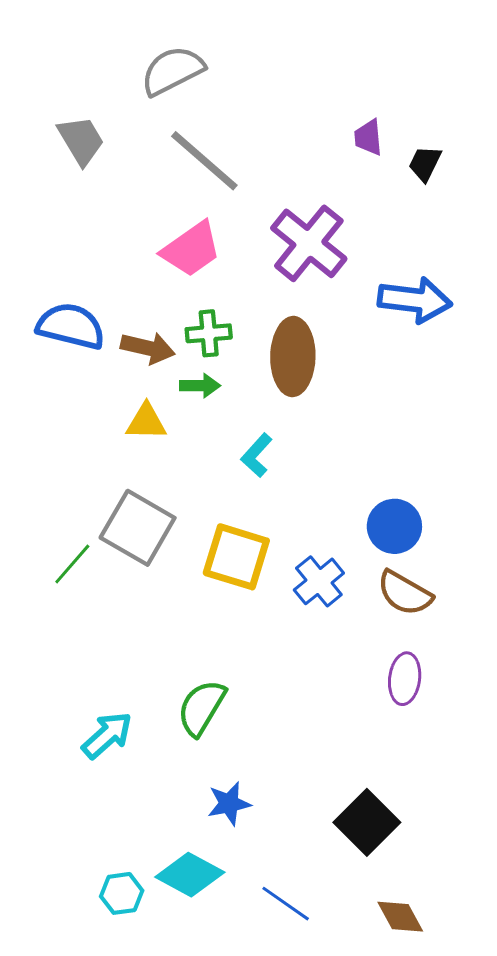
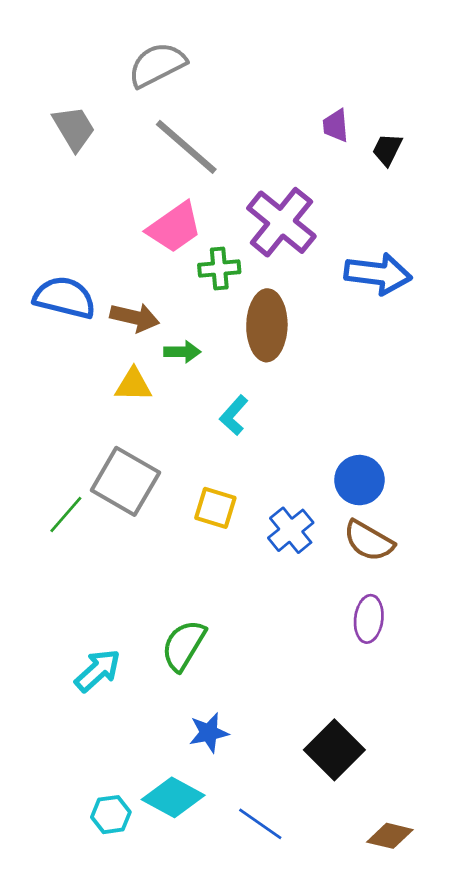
green cross: (209, 333) -> (219, 268), moved
yellow square: (236, 557) -> (215, 508), size x0.7
brown diamond: (400, 917) -> (390, 836), moved, turned -48

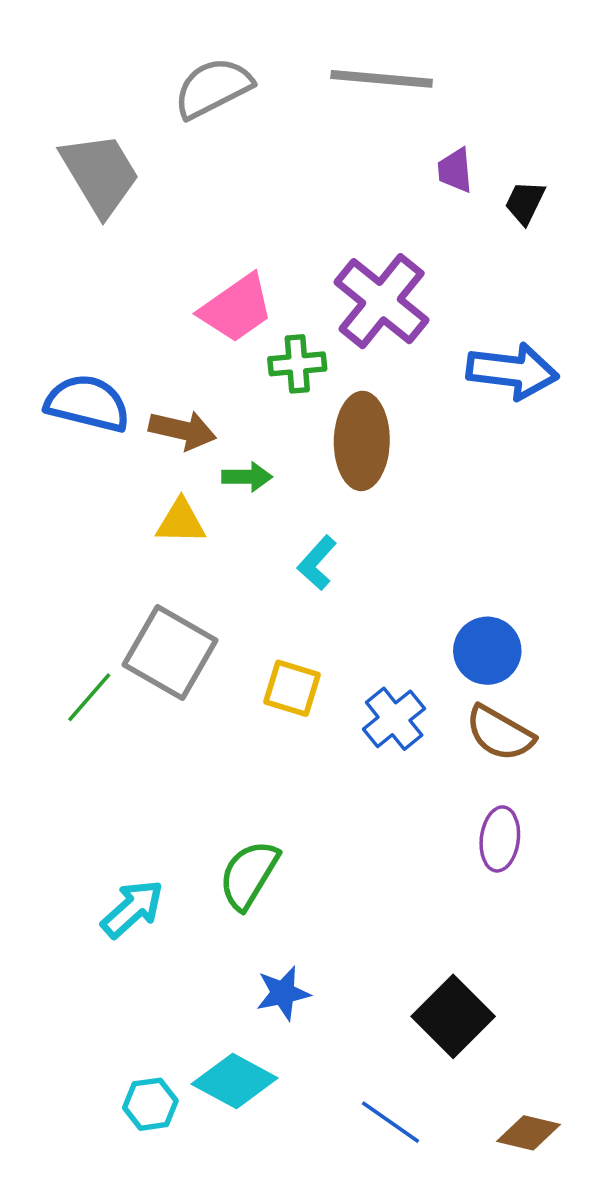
gray trapezoid: (74, 128) -> (100, 174), size x1.4
gray line: (186, 147) -> (382, 79), moved, turned -36
blue line: (260, 824) -> (390, 1122), moved

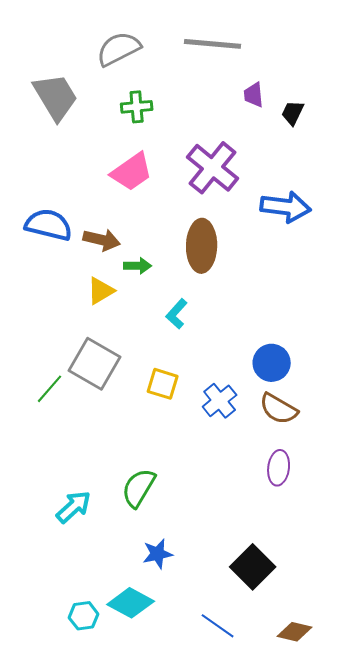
green cross: (297, 364) -> (137, 107), moved
yellow triangle: (181, 522) -> (101, 291), turned -32

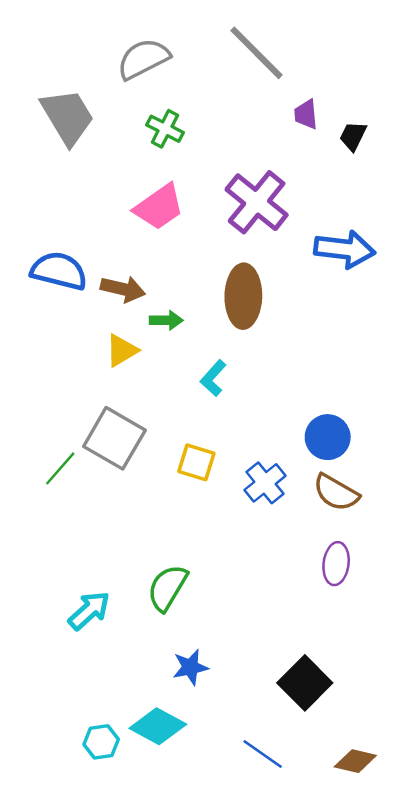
gray line: (213, 44) -> (257, 53), turned 40
green cross: (137, 107) -> (165, 129), turned 32

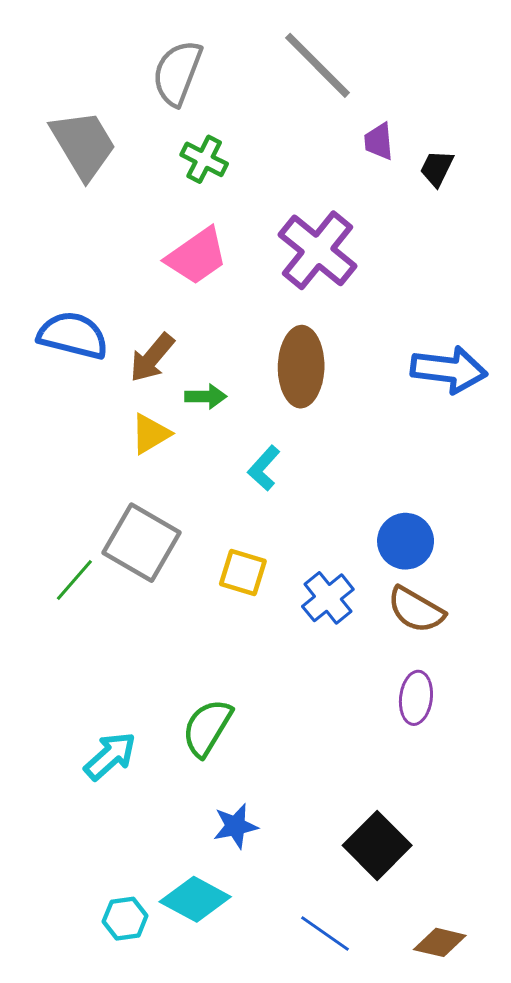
gray semicircle: (143, 59) -> (177, 73), turned -42
blue arrow: (345, 249) -> (449, 370), moved
brown arrow: (123, 289) -> (152, 358), turned 117

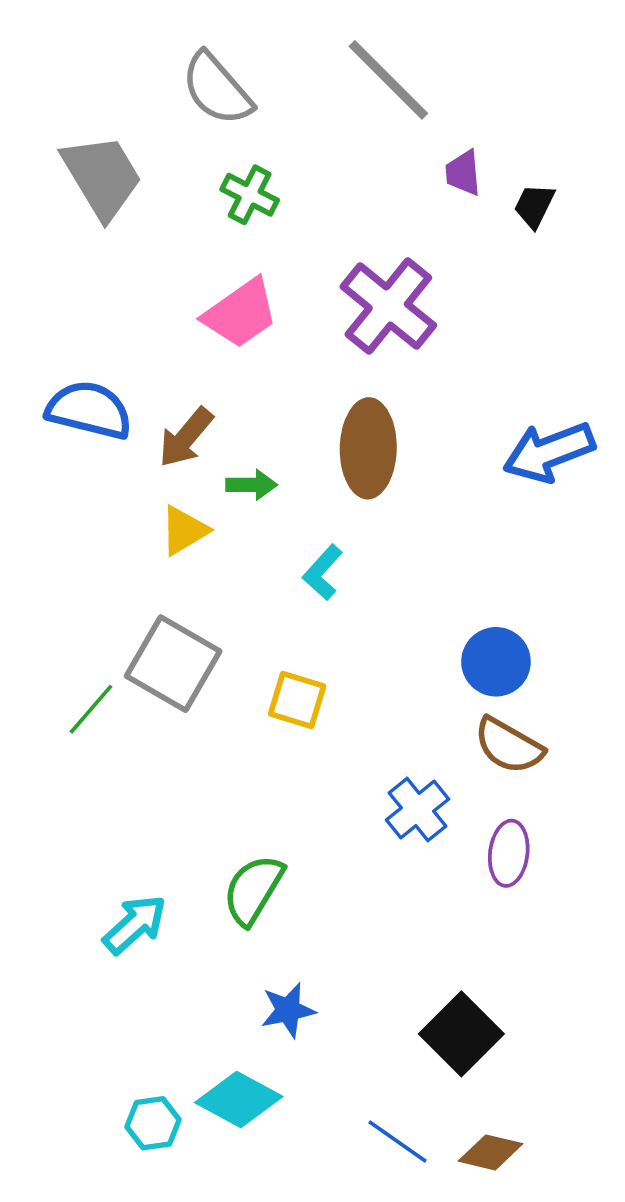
gray semicircle: (177, 73) -> (217, 89), turned -62
blue arrow: (449, 370) -> (549, 452), turned 152
blue cross: (328, 598) -> (418, 810), moved
brown diamond: (440, 942) -> (490, 1152), moved

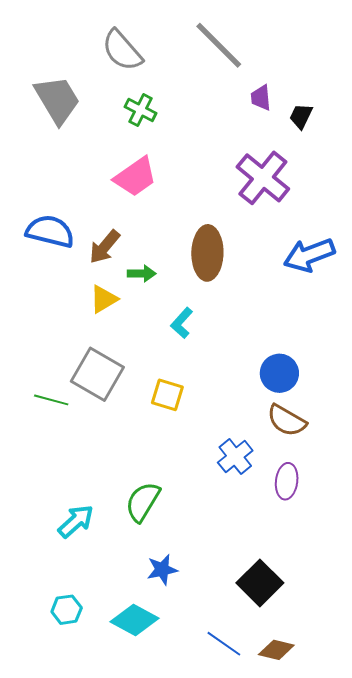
purple cross: (388, 306) -> (263, 178), moved
green line: (91, 709) -> (51, 400), turned 64
cyan hexagon: (153, 1123) -> (67, 610), moved

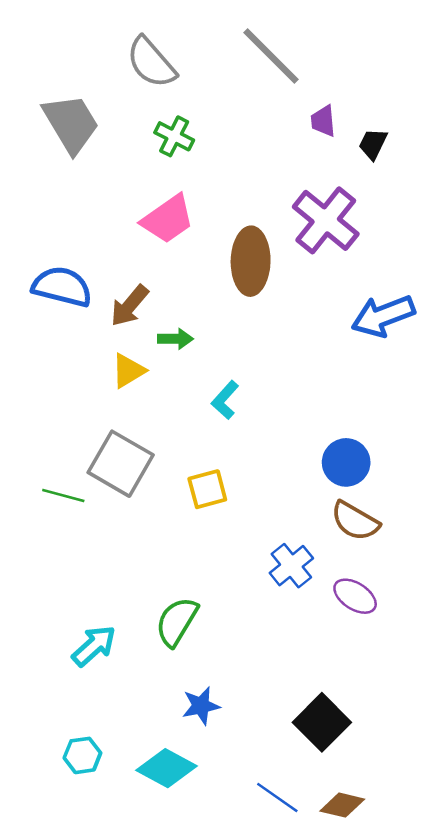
brown ellipse: (207, 253) -> (251, 261), moved
yellow square: (167, 395) -> (207, 489), turned -32
purple ellipse: (287, 481) -> (355, 596), turned -64

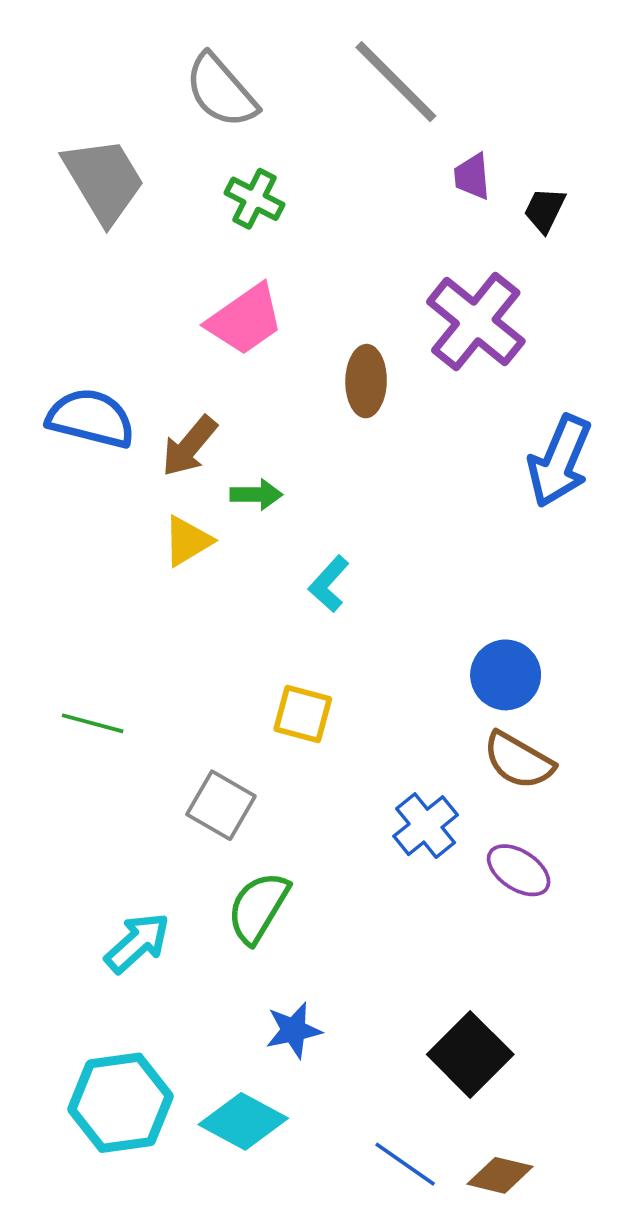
brown ellipse: (251, 261) -> (366, 381), size x0.7
blue arrow: (383, 316) -> (560, 461), turned -46
gray square: (121, 464) -> (221, 805), moved, size x0.7
yellow square: (207, 489) -> (303, 714), turned 30
cyan hexagon: (82, 755) -> (121, 1103), size x1.8

